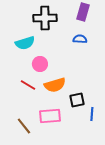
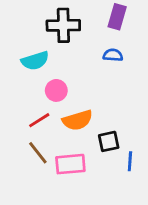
red line: (28, 85) -> (39, 120), turned -63
brown line: (24, 126) -> (38, 153), moved

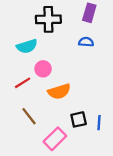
red line: (39, 120) -> (23, 83), moved
black square: (109, 141) -> (79, 119), moved
pink rectangle: (70, 164) -> (55, 139), moved, turned -40

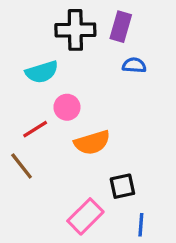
purple rectangle: (89, 13) -> (121, 27), moved
brown line: (29, 116) -> (22, 166), moved
blue line: (99, 123) -> (141, 225), moved

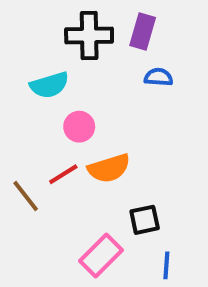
red line: (35, 129) -> (63, 174), moved

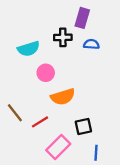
black cross: (89, 35) -> (63, 37), moved, size x0.7
red line: (63, 174) -> (40, 122), moved

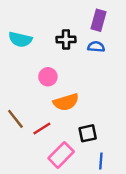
purple rectangle: (82, 18) -> (98, 20), moved
cyan semicircle: (29, 49) -> (20, 39), moved, turned 30

